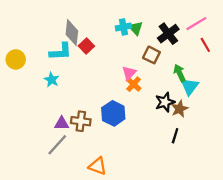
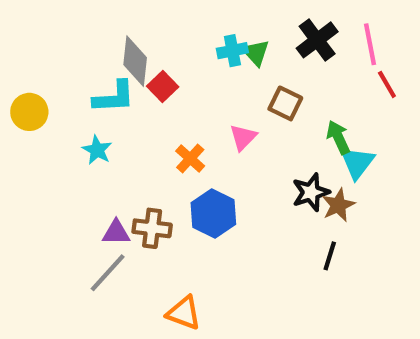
pink line: (196, 24) -> (370, 44), turned -70
black cross: (168, 34) -> (317, 40), moved
orange cross: (134, 84) -> (190, 158), moved

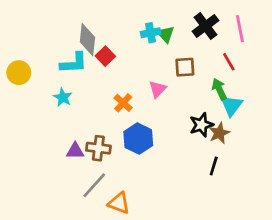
red line: (387, 84) -> (229, 62), moved
brown square: (285, 103) -> (185, 67), turned -30
gray line: (108, 273) -> (94, 185), moved

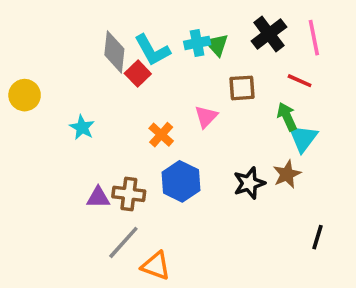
red line: (229, 62) -> (300, 81), turned -36
cyan L-shape: (74, 63) -> (152, 50), moved, turned 64
black star: (201, 125) -> (249, 183), moved
black line: (214, 166) -> (317, 237), moved

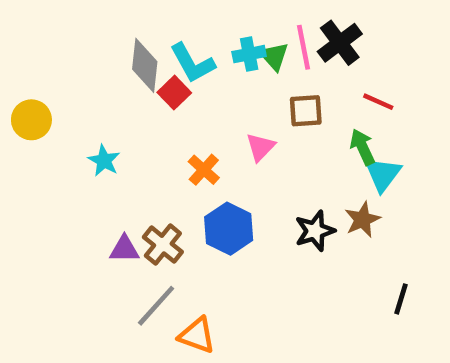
pink line: (314, 38) -> (303, 47), moved
brown cross: (129, 194) -> (163, 245), turned 32

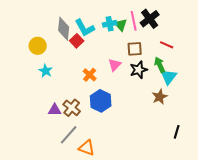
yellow circle: (31, 120) -> (38, 46), moved
black star: (315, 231) -> (139, 70), moved

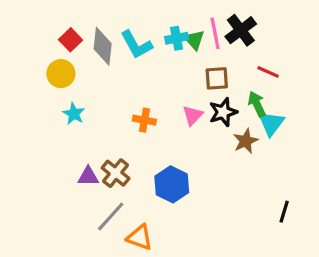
red square: (77, 41) -> (71, 40), moved
pink triangle: (115, 65) -> (193, 115), moved
orange cross: (90, 75) -> (144, 120), turned -32
brown star: (160, 97) -> (246, 141), moved
blue hexagon: (101, 101) -> (172, 184), moved

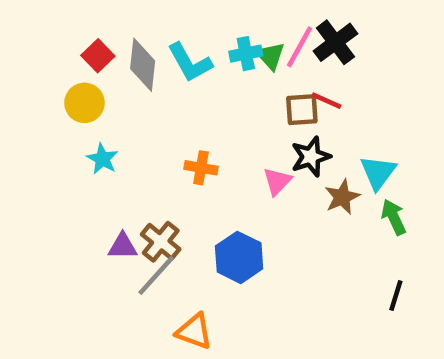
pink line: (215, 33) -> (300, 47), turned 40
red line: (268, 72) -> (326, 101), moved
green arrow: (257, 104) -> (394, 217), moved
pink triangle: (193, 115) -> (277, 181), moved
gray line: (111, 216) -> (156, 275), moved

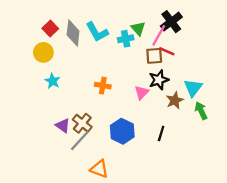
pink line: (300, 47) -> (159, 35), moved
cyan cross: (246, 54) -> (126, 39), moved
purple triangle: (123, 246) -> (63, 126), turned 35
black line: (396, 296) -> (161, 134), moved

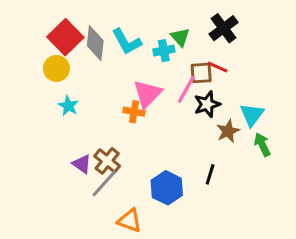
red square: (50, 28) -> (65, 37), size x1.6
pink line: (159, 35) -> (186, 89), moved
pink triangle: (142, 92) -> (147, 94), moved, size x1.5
blue hexagon: (122, 131) -> (167, 188), moved

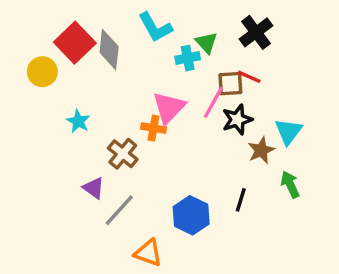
cyan L-shape: (127, 42) -> (155, 27), moved
yellow circle: (56, 68) -> (42, 72), moved
green arrow: (262, 145) -> (290, 184), moved
brown cross: (107, 161) -> (123, 154), moved

